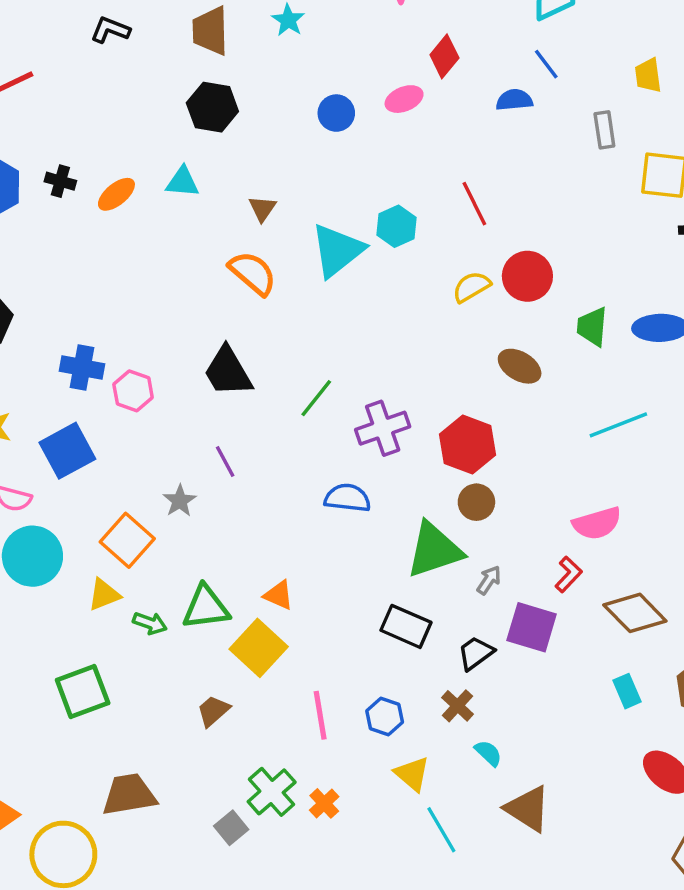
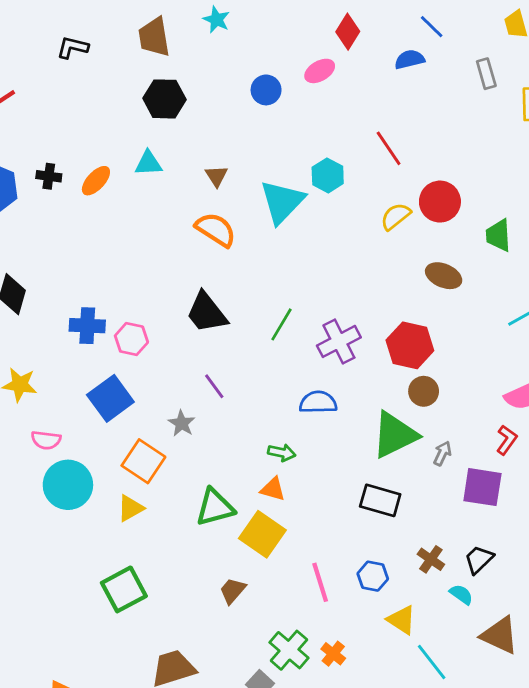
blue square: (67, 451) -> (110, 398), moved
green arrow: (150, 623) -> (282, 453), moved
black trapezoid: (476, 653) -> (479, 559), moved

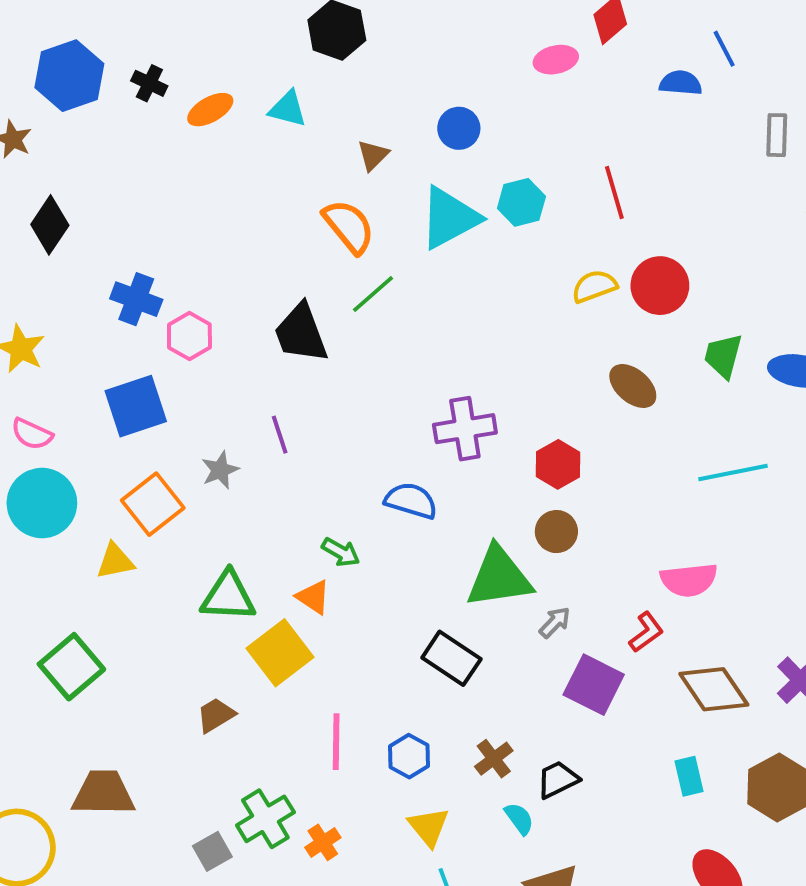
blue circle: (266, 90) -> (459, 128), moved
green line: (282, 324) -> (373, 294), moved
red hexagon: (410, 345) -> (558, 464), size x0.7
green square: (124, 589) -> (71, 667), turned -30

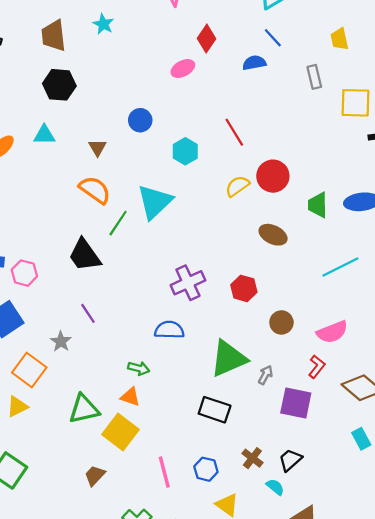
cyan triangle: (449, 218) -> (155, 202), moved
brown circle: (556, 532) -> (281, 322), moved

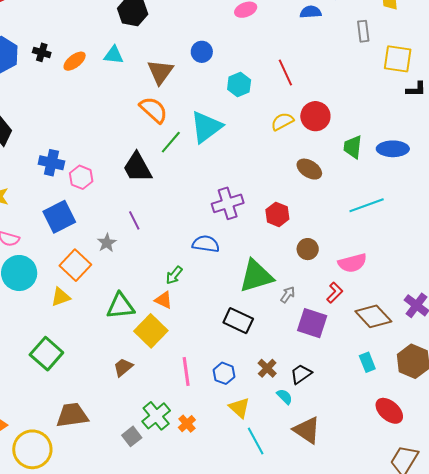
brown triangle: (97, 148) -> (160, 72), size x1.6
green arrow: (139, 368) -> (174, 275), turned 108

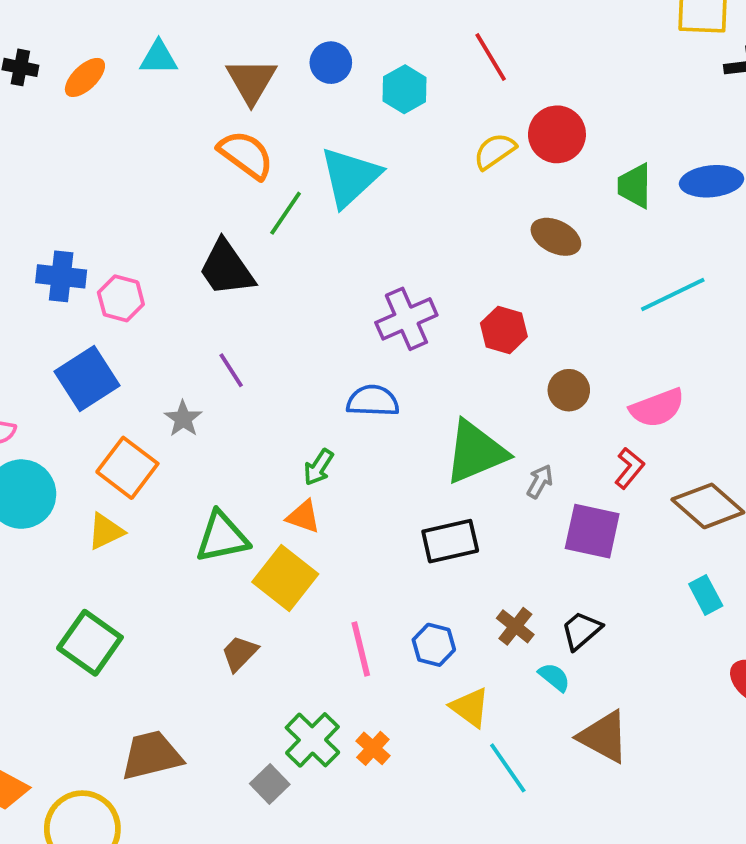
blue circle: (202, 52) -> (331, 63), moved
black rectangle: (238, 321) -> (450, 541), turned -32

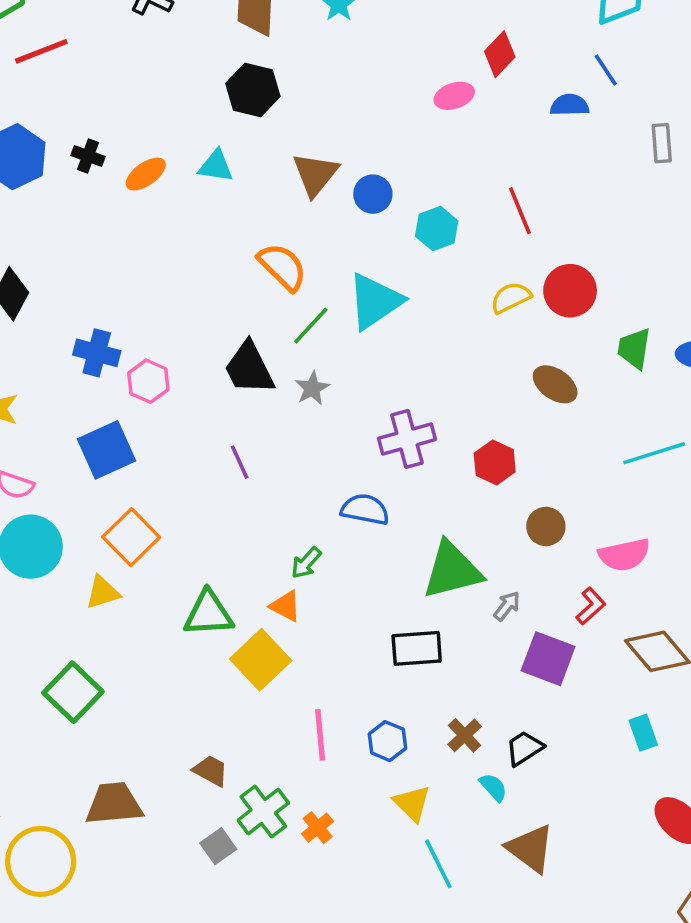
brown triangle: (251, 81) -> (315, 174), moved
gray star: (183, 419) -> (312, 388), moved
brown trapezoid: (240, 653) -> (211, 771), moved, turned 66

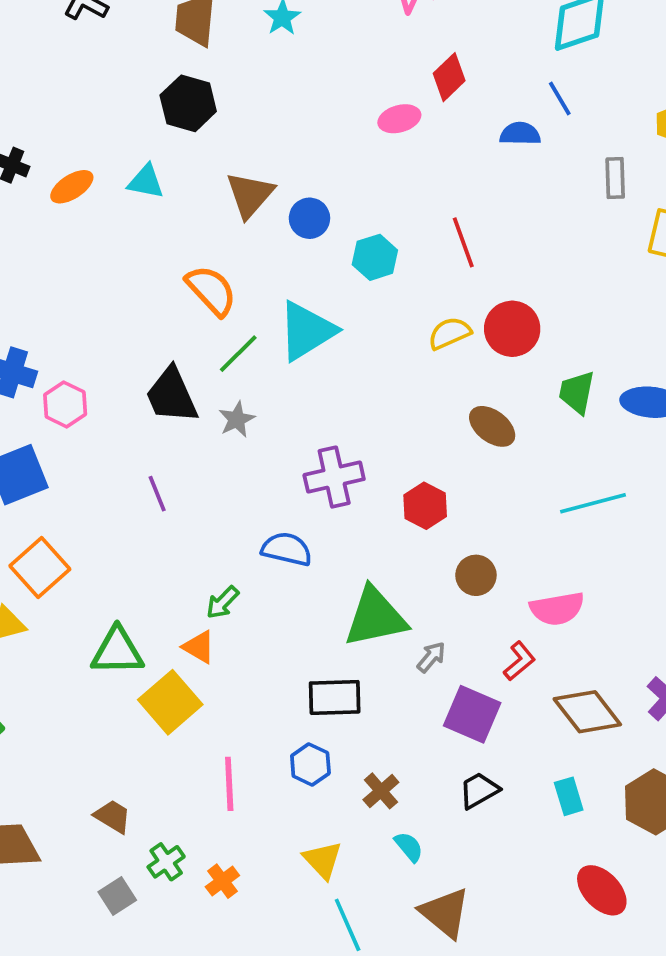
blue hexagon: (387, 741) -> (310, 764), moved
black trapezoid: (524, 748) -> (479, 790), moved
green cross: (263, 812) -> (166, 862), size x0.7

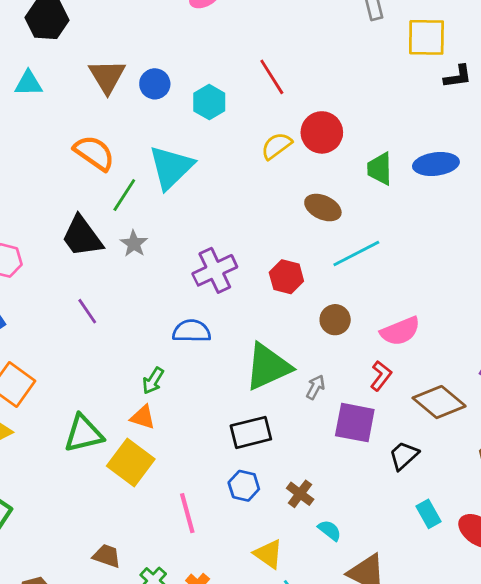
cyan line: (593, 503) -> (356, 254), moved
black trapezoid: (479, 790) -> (404, 456), moved
cyan rectangle: (569, 796) -> (429, 514), moved

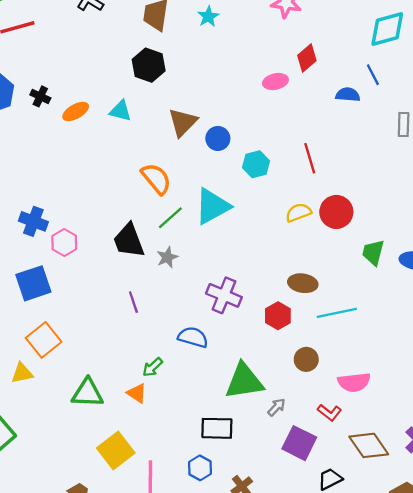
brown ellipse: (323, 208) -> (303, 283), moved, turned -32
purple cross: (215, 270) -> (224, 295), turned 32
purple line: (87, 311) -> (133, 302), moved
red L-shape: (381, 376) -> (330, 413), turned 75
yellow square: (131, 463) -> (116, 450), moved

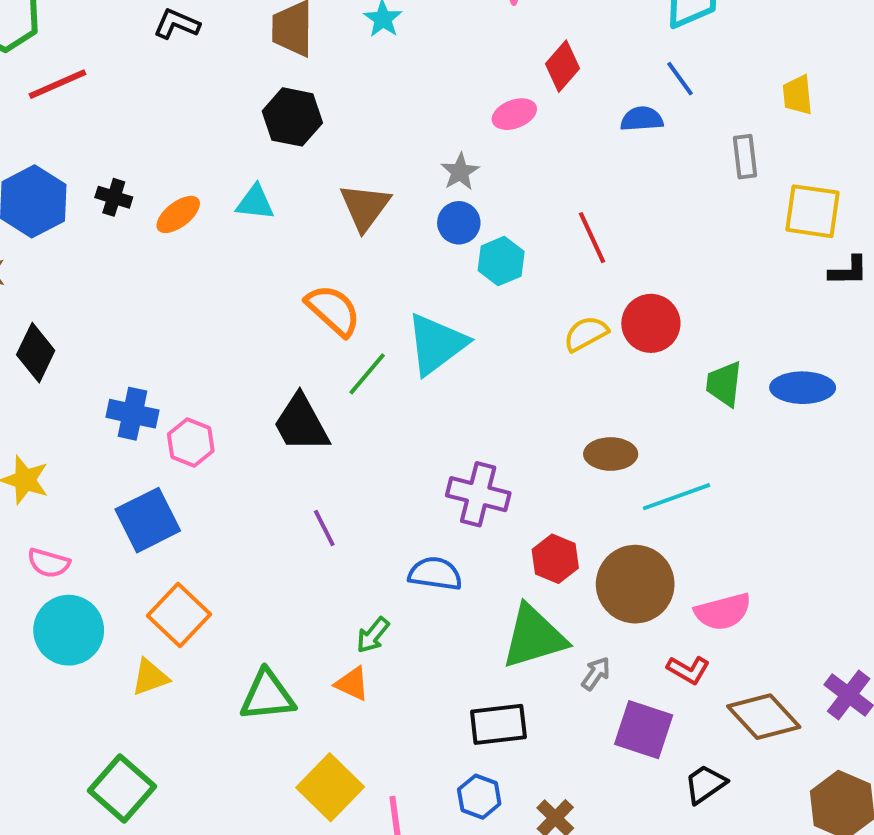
blue circle: (218, 138) -> (459, 223), moved
gray star: (167, 257) -> (460, 172), moved
red hexagon: (278, 316) -> (555, 559), moved
brown circle: (306, 359) -> (635, 584), size x1.8

